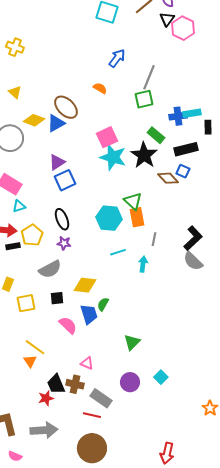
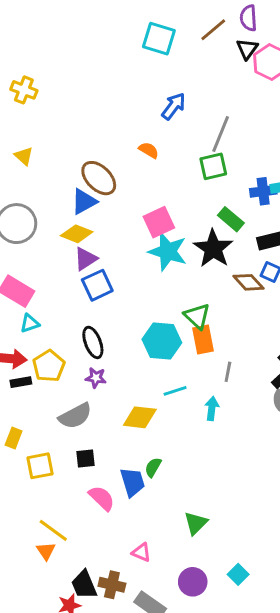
yellow diamond: (34, 120) -> (77, 234), moved
yellow diamond: (85, 285) -> (140, 417), moved
pink triangle: (87, 363) -> (141, 552), moved

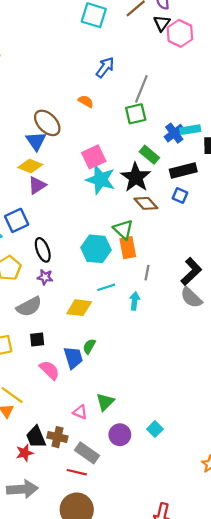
blue cross: (263, 191) -> (174, 133), turned -30
blue triangle: (84, 202) -> (36, 141), turned -35
brown diamond: (248, 282) -> (146, 203), moved
blue square: (97, 285) -> (17, 220), moved
green triangle: (196, 523) -> (105, 402), moved

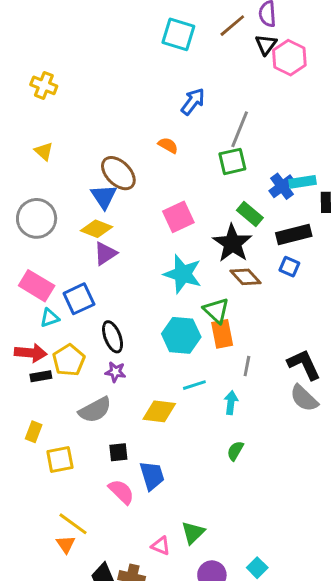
cyan star: (101, 180) -> (183, 274), moved
black L-shape: (191, 271) -> (304, 365), turned -72
black square: (37, 339) -> (118, 452), moved
green semicircle: (89, 346) -> (235, 451), moved

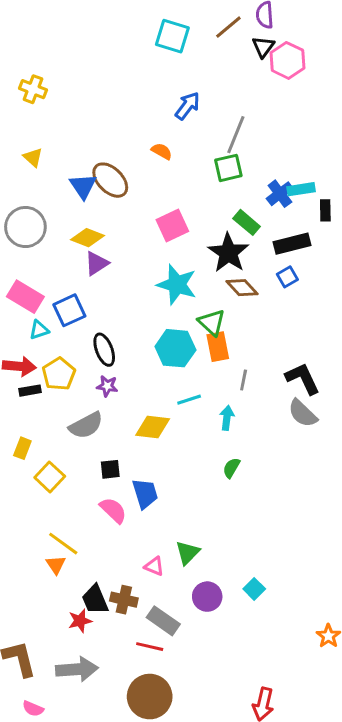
blue triangle: (104, 197) -> (83, 186), moved
blue square: (289, 267) -> (287, 277), turned 36
yellow square: (60, 460) -> (50, 477), turned -36

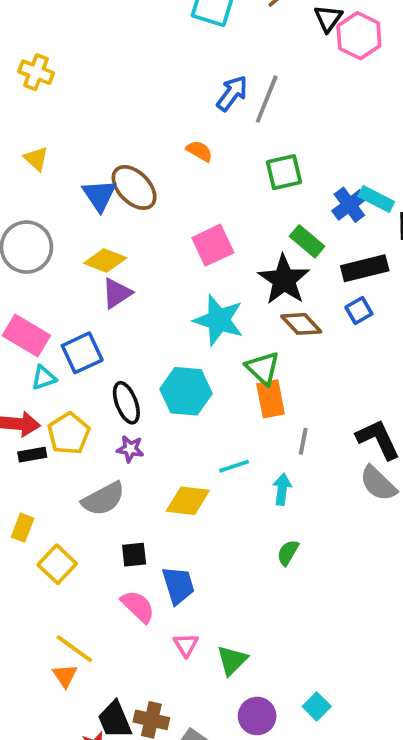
gray line: (236, 135) -> (267, 99), moved
cyan rectangle: (301, 189) -> (376, 199), turned 36
cyan hexagon: (175, 348) -> (186, 391), moved
pink triangle: (154, 566) -> (186, 645), moved, turned 35

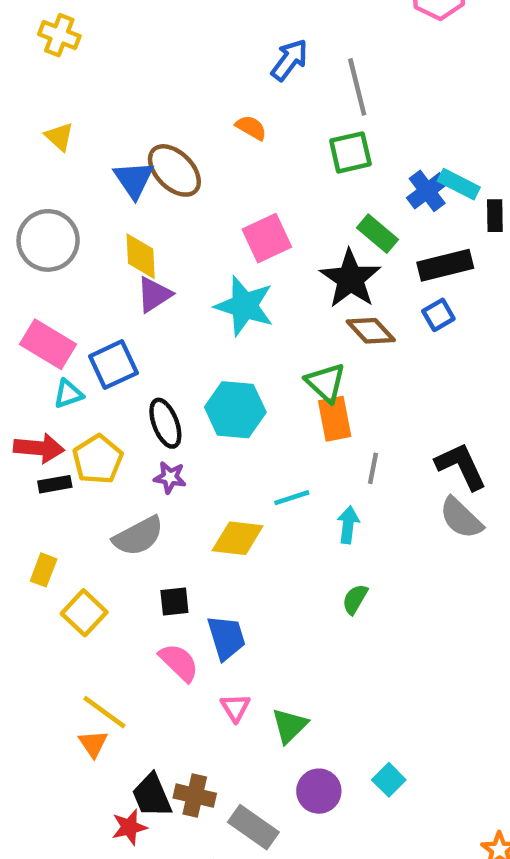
gray line: (267, 99) -> (357, 87), moved, turned -36
yellow diamond: (105, 261) -> (141, 256), turned 66
cyan star: (219, 320) -> (244, 306), moved

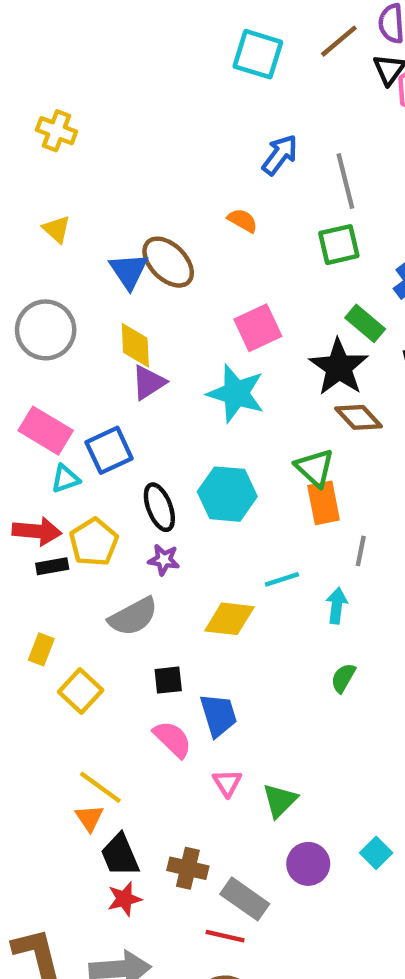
black trapezoid: (152, 796) -> (120, 855), moved

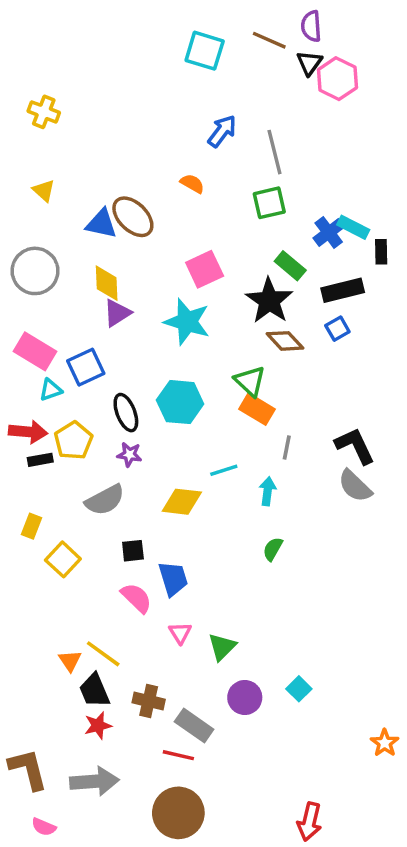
brown line: (339, 41) -> (269, 40), turned 64
blue triangle: (129, 271) -> (101, 224), turned -44
orange rectangle: (324, 503) -> (257, 409), turned -48
yellow line: (100, 787) -> (103, 654), moved

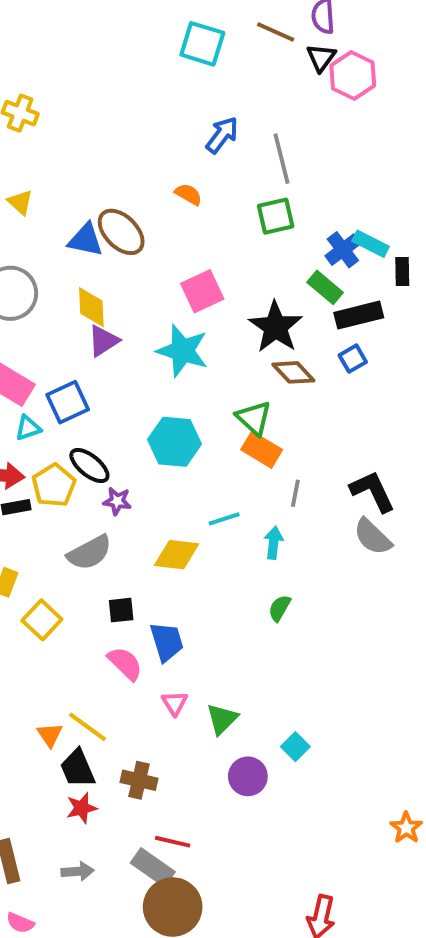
green rectangle: (290, 266) -> (325, 287), moved
black ellipse: (126, 413) -> (89, 466), moved, turned -30
cyan square: (299, 689) -> (295, 747), moved
gray rectangle: (194, 725) -> (153, 867), moved
gray arrow: (94, 781) -> (78, 871), size x0.6

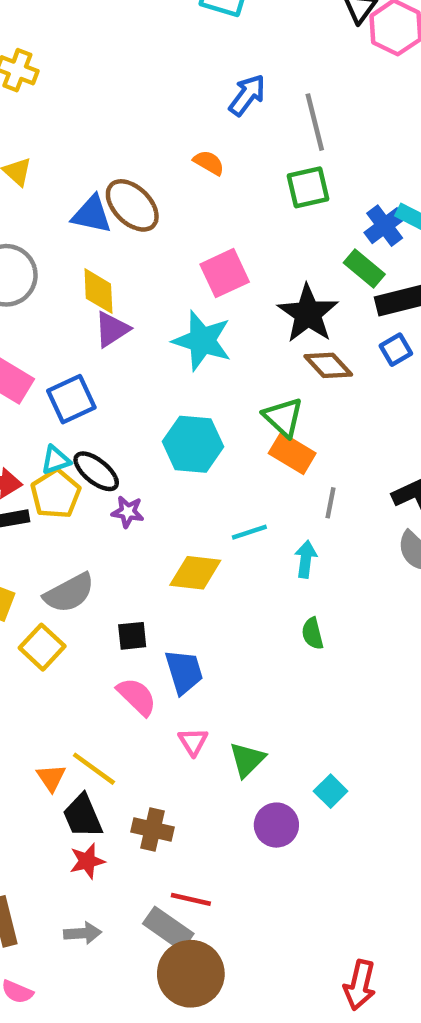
cyan triangle: (28, 428) -> (56, 460), moved
gray semicircle: (89, 553) -> (69, 593), moved
green semicircle: (280, 608) -> (312, 634), turned -44

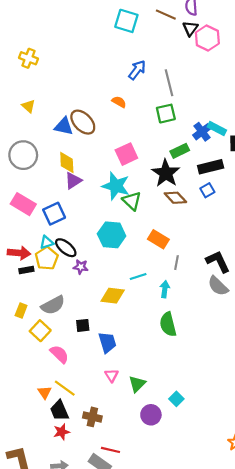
green rectangle: (364, 269) -> (180, 151), moved, turned -66
green triangle: (283, 417) -> (132, 201), moved
green semicircle: (312, 634) -> (168, 324), size x1.6
pink semicircle: (137, 697) -> (59, 354), moved

